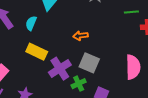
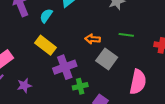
green line: (131, 12) -> (126, 35), moved
gray square: (89, 63) -> (107, 59), moved

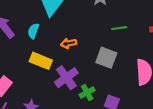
orange arrow: (93, 39) -> (69, 43), moved

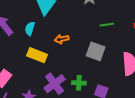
purple cross: (66, 78) -> (55, 84), moved
green cross: (87, 93) -> (79, 83), turned 32

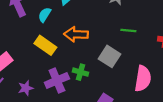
orange arrow: (62, 39) -> (76, 34), size x1.5
green cross: (79, 83) -> (81, 72), moved

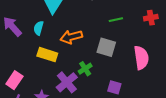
green cross: (81, 72) -> (85, 69), turned -32

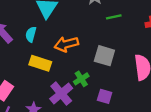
green line: (116, 20) -> (114, 17), moved
purple square: (114, 87) -> (105, 96), moved

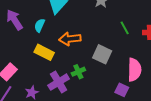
green line: (114, 17) -> (125, 28), moved, turned 64
purple square: (105, 96) -> (122, 90), moved

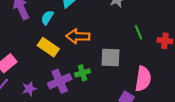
gray square: (102, 54) -> (110, 58), turned -30

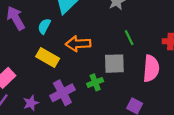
green line: (138, 32) -> (129, 38), moved
green cross: (82, 73) -> (95, 82), moved
pink semicircle: (143, 79) -> (151, 68), moved

